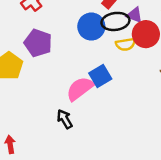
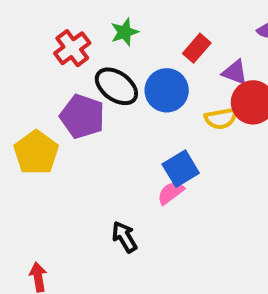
black ellipse: (115, 21) -> (116, 86), moved, turned 44
pink semicircle: (80, 89) -> (171, 193), moved, size x0.6

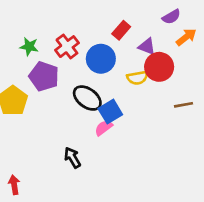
green star: (124, 32) -> (29, 47), moved, turned 30
red cross: (72, 48) -> (67, 47), moved
black ellipse: (116, 86) -> (87, 98), moved

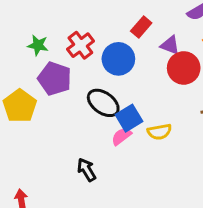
yellow semicircle: (137, 78) -> (159, 132), moved

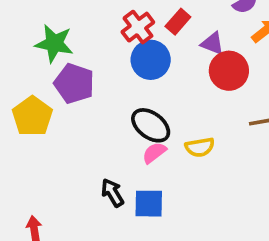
green star: (38, 45) -> (54, 43), size x1.5
red cross: (80, 45) -> (138, 27), moved
black ellipse: (103, 103) -> (151, 125), moved
blue square: (129, 118) -> (149, 204), moved, turned 32

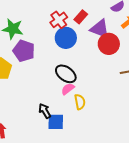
purple triangle: (213, 43) -> (100, 29), size x1.5
yellow semicircle: (200, 147) -> (80, 102), moved, turned -91
blue square: (149, 204) -> (56, 122), moved

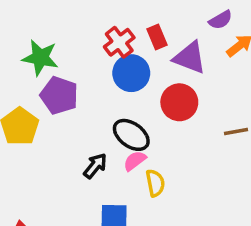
red rectangle: (81, 17) -> (157, 37), turned -64
red circle: (109, 44) -> (179, 102), moved
black arrow: (45, 111) -> (95, 166), moved, turned 70

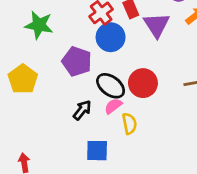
purple triangle: (190, 58) -> (156, 25), turned 36
purple pentagon: (59, 95) -> (77, 61), moved
red circle: (179, 102) -> (143, 83), moved

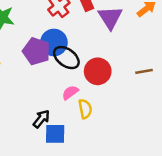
blue circle: (111, 37) -> (54, 43), moved
black ellipse: (111, 86) -> (66, 58), moved
black arrow: (82, 110) -> (41, 119), moved

